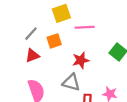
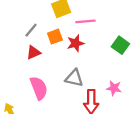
red star: (81, 60) -> (75, 43), moved

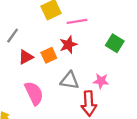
gray line: (31, 30) -> (13, 36), moved
orange square: (55, 37) -> (49, 55), moved
pink star: (114, 88) -> (101, 81), moved

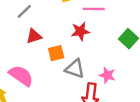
orange square: (49, 55) -> (56, 53), moved
pink semicircle: (34, 93) -> (21, 76), moved, turned -40

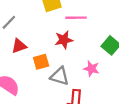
pink star: (107, 75) -> (91, 69), moved

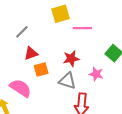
red star: (64, 40) -> (71, 59), moved
orange square: (41, 62) -> (41, 69), moved

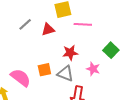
red triangle: (31, 53) -> (48, 29), moved
orange square: (41, 69) -> (44, 70), moved

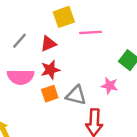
red star: (70, 53) -> (50, 70), moved
pink semicircle: (21, 78) -> (21, 77), moved, turned 150

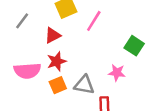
pink line: (91, 32) -> (94, 21), turned -50
gray line: (20, 41) -> (22, 21), moved

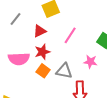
pink line: (94, 21) -> (70, 35), moved
orange square: (58, 85) -> (43, 71), turned -32

